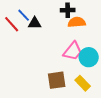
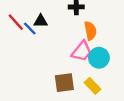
blue line: (24, 15) -> (30, 29), moved
orange semicircle: (77, 22) -> (90, 31), moved, turned 84

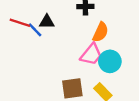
red line: (16, 22) -> (20, 23), turned -30
orange semicircle: (90, 31) -> (101, 32), turned 36

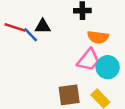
orange semicircle: (101, 32) -> (98, 37), turned 72

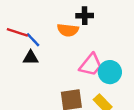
black triangle: (43, 26) -> (31, 58), moved
orange semicircle: (98, 37) -> (68, 30), moved

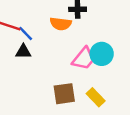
cyan circle: (110, 72) -> (102, 54), moved

